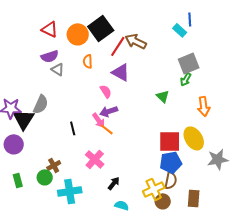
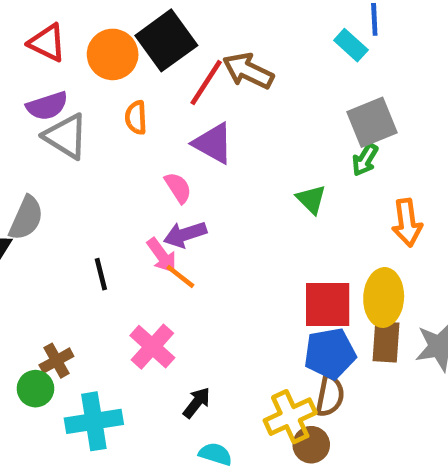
gray triangle: (58, 69) -> (66, 136), size x1.5
yellow ellipse: (194, 138) -> (384, 297), turned 35
brown rectangle: (194, 198) -> (386, 342), moved

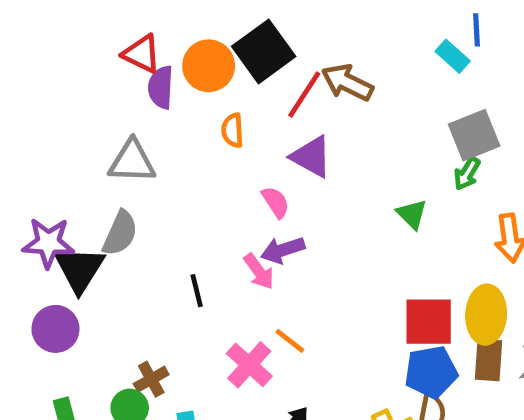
purple semicircle: (47, 106) -> (161, 87), moved, turned 111
gray triangle: (66, 136) -> (132, 161), moved, turned -30
orange line: (180, 276) -> (290, 341), moved

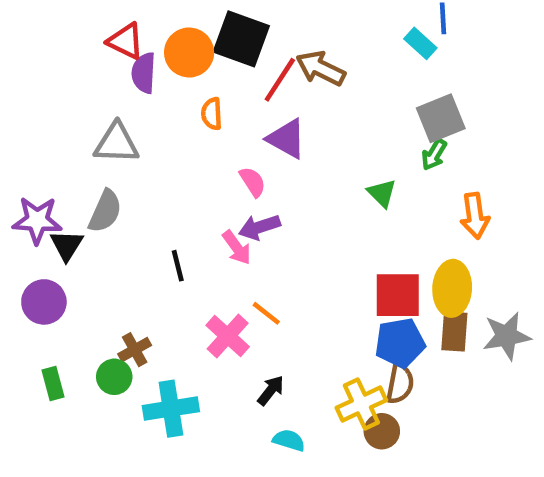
black square: (264, 51) -> (241, 39), turned -34
black triangle: (79, 269) -> (67, 245), size x0.7

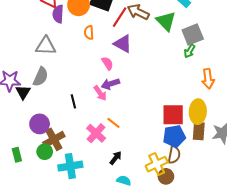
green triangle: (382, 193) -> (166, 21), moved, size x1.5
purple circle: (44, 302) -> (40, 124), moved
brown cross: (135, 350) -> (54, 139), size x1.5

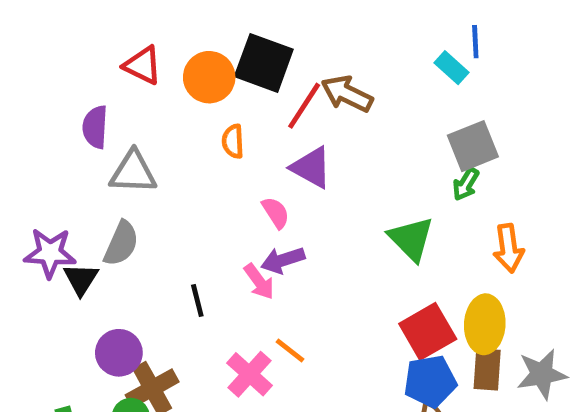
purple semicircle: (58, 14) -> (95, 127), moved
green triangle: (166, 21) -> (411, 239), moved
red square: (173, 115) -> (428, 331), turned -30

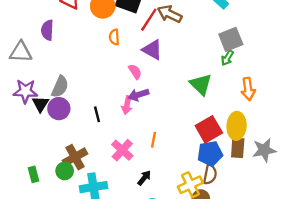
gray triangle: (133, 172) -> (21, 52), moved
pink arrow: (259, 282) -> (127, 105), turned 48
orange line: (290, 350) -> (153, 140), moved, turned 63
purple circle: (119, 353) -> (59, 109), moved

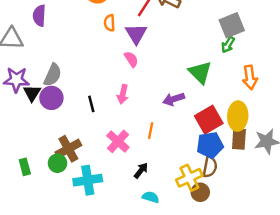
purple triangle: (152, 50) -> (136, 34), moved, turned 30
purple arrow: (138, 95) -> (174, 99), moved

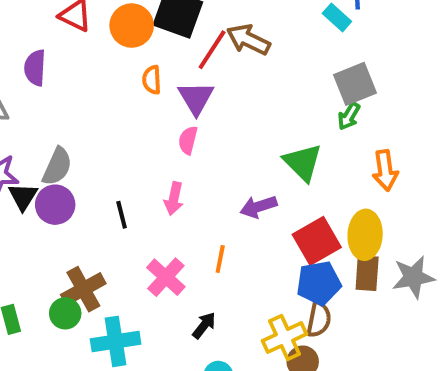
pink semicircle: (131, 59) -> (188, 140), turned -133

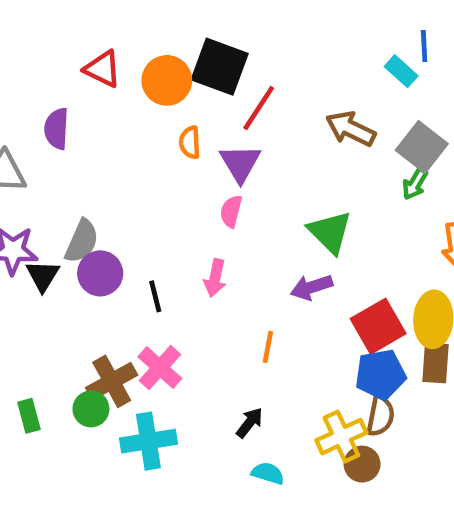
brown arrow: (248, 40) -> (351, 129), moved
gray square: (355, 84) -> (422, 147), turned -30
green triangle: (303, 162) -> (330, 232), moved
purple circle: (55, 205) -> (100, 273), moved
pink cross: (166, 277) -> (160, 368), moved

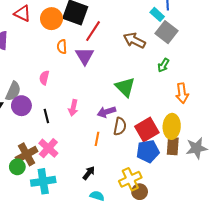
gray square: (422, 147) -> (167, 32), moved
pink semicircle: (231, 211) -> (44, 78), moved
purple arrow: (312, 287) -> (106, 112), moved
brown semicircle: (380, 416) -> (120, 126), moved

